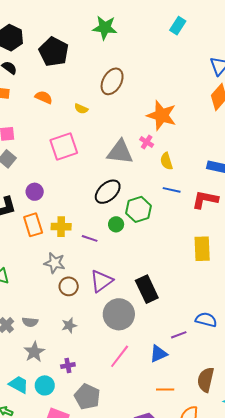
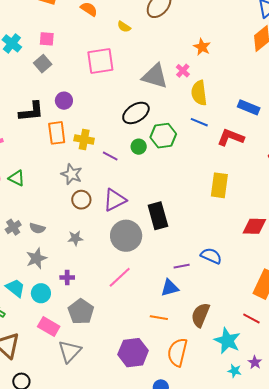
orange star: (162, 115) -> (202, 47), size x0.6
yellow semicircle: (166, 161) -> (199, 93), size x1.4
blue triangle: (159, 354) -> (170, 288), moved

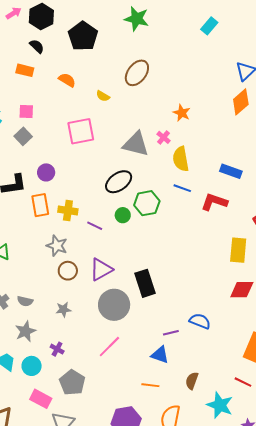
yellow rectangle: (219, 185) -> (238, 250), moved
purple cross: (67, 277) -> (57, 349), turned 32
blue triangle: (170, 288) -> (160, 355), turned 36
brown semicircle: (200, 315) -> (192, 381), size x0.7

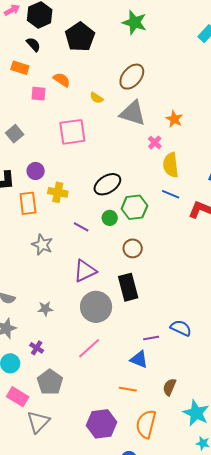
pink square: (26, 112) -> (38, 94), moved
gray triangle: (136, 144) -> (133, 113), moved
yellow cross: (68, 210) -> (58, 192), moved
brown circle: (68, 271) -> (133, 248), moved

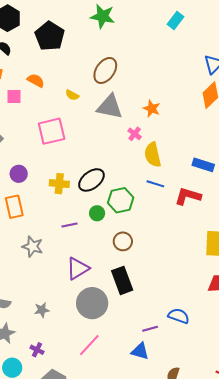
yellow cross: (58, 192) -> (59, 184), moved
purple line: (81, 227) -> (69, 225), turned -35

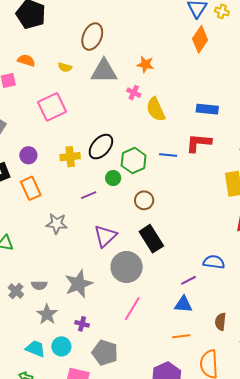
blue line: (155, 184) -> (168, 155), moved
gray star: (42, 310) -> (79, 284), size x1.8

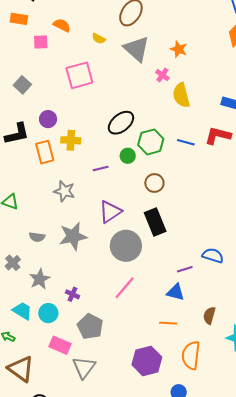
gray triangle: (104, 71) -> (137, 49), turned 32
yellow cross: (70, 157) -> (71, 140), moved
gray star: (79, 284) -> (73, 236), moved
gray semicircle: (39, 285) -> (37, 237), moved
gray cross: (16, 291) -> (13, 263), moved

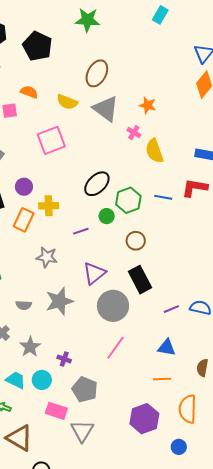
yellow semicircle: (99, 39) -> (67, 102), size x1.5
orange rectangle: (45, 152) -> (24, 220), turned 45
purple line: (185, 269) -> (171, 309), moved

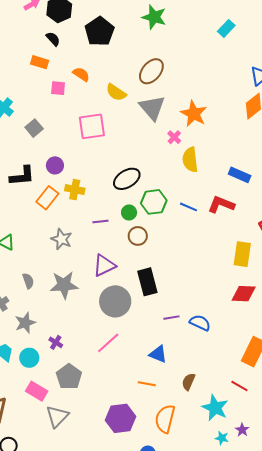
orange star: (148, 105) -> (194, 114), size x1.5
brown circle: (136, 241) -> (138, 236), moved
gray semicircle: (24, 305) -> (28, 281), turned -126

